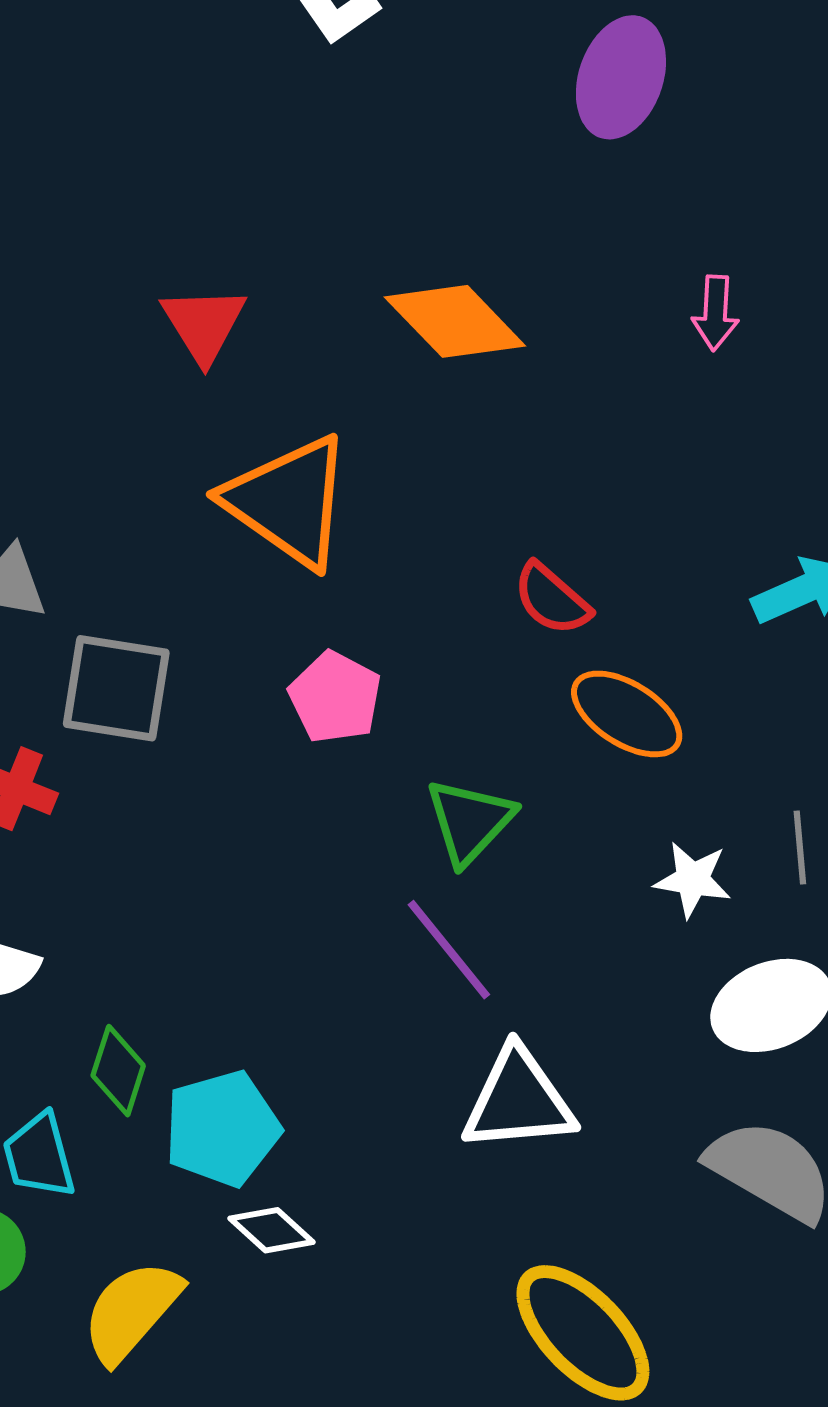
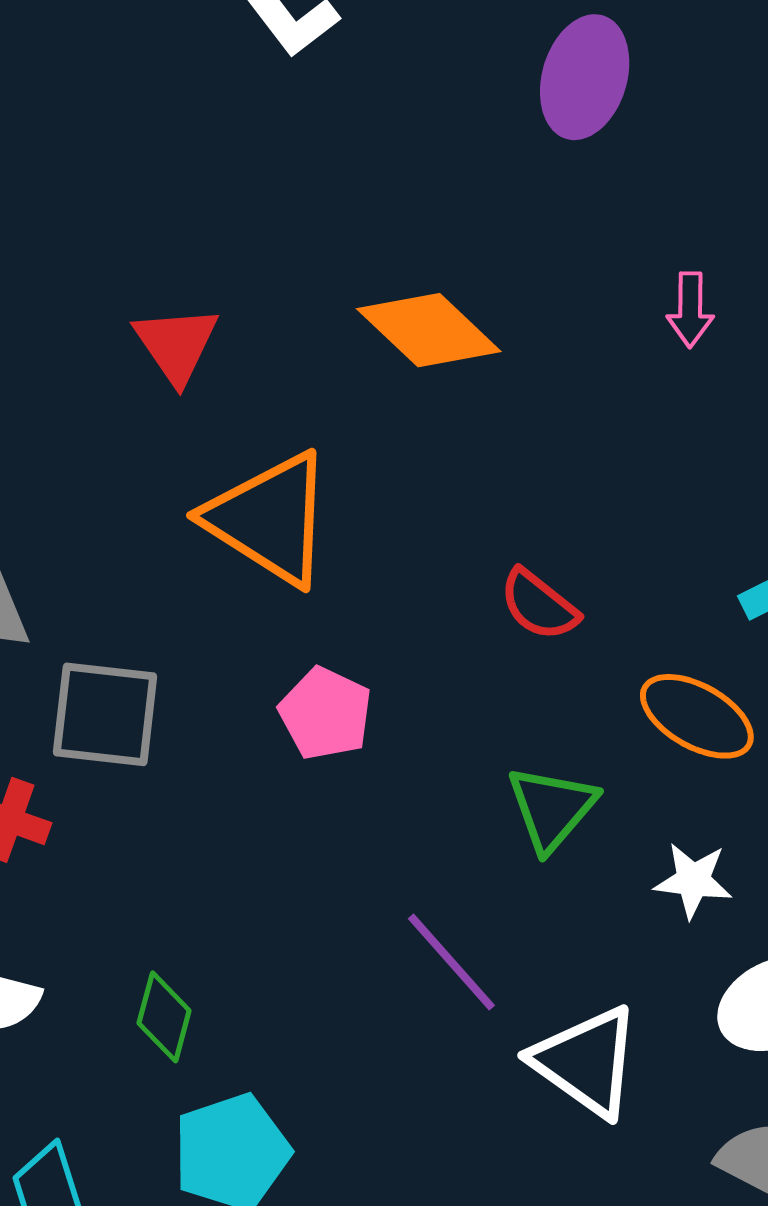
orange ellipse: (627, 714) -> (697, 716), moved
green triangle: (470, 821) -> (552, 808), moved
green diamond: (118, 1071) -> (164, 1017), moved
white triangle: (518, 1100) -> (586, 1061), moved, turned 43

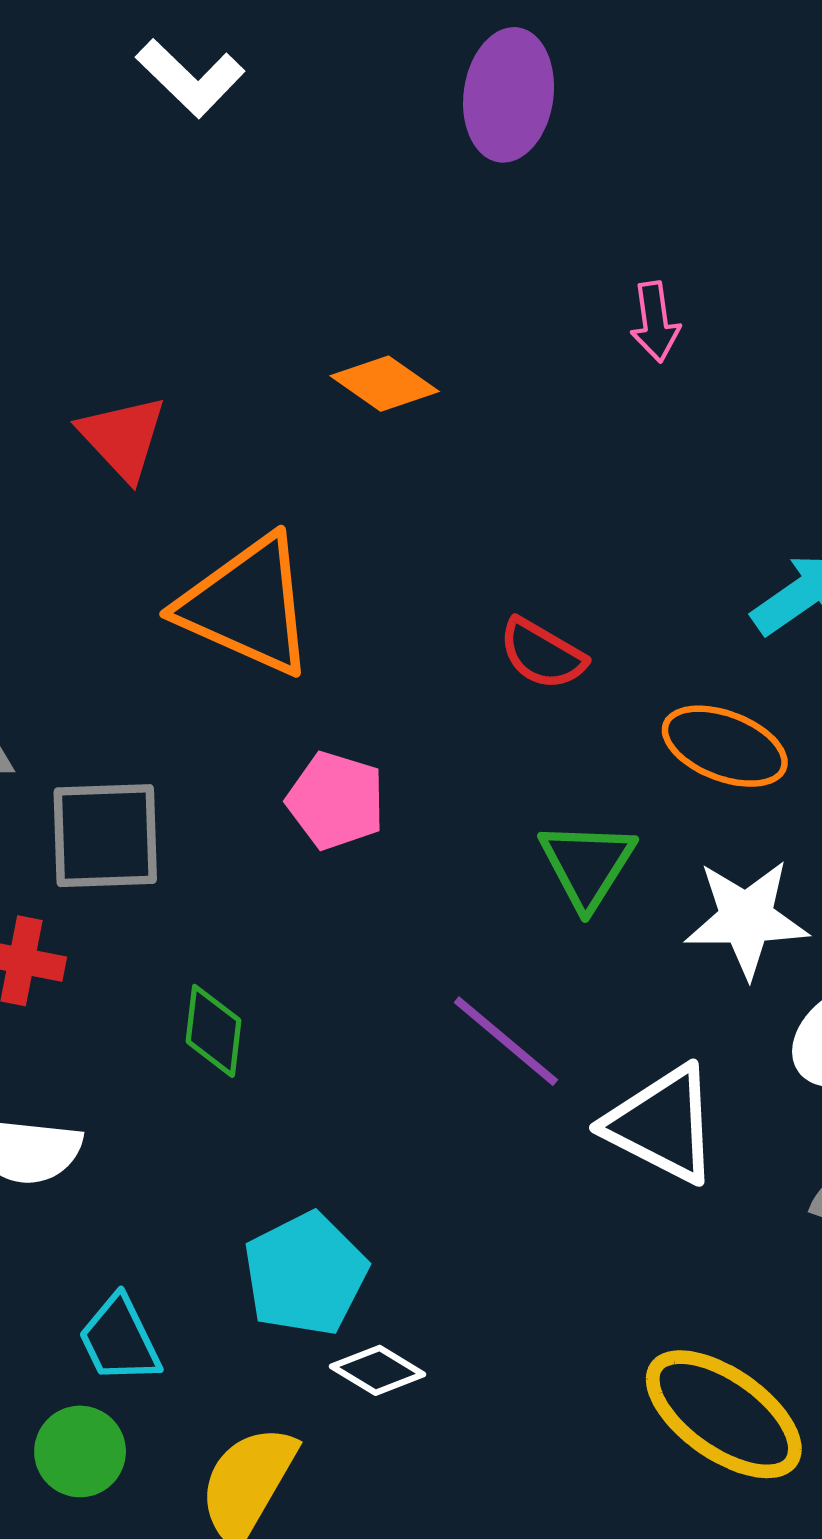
orange diamond: (429, 330) -> (385, 384), size x0.7
white star: (693, 880) -> (746, 918), size x1.5
green diamond: (164, 1017) -> (213, 1031), moved

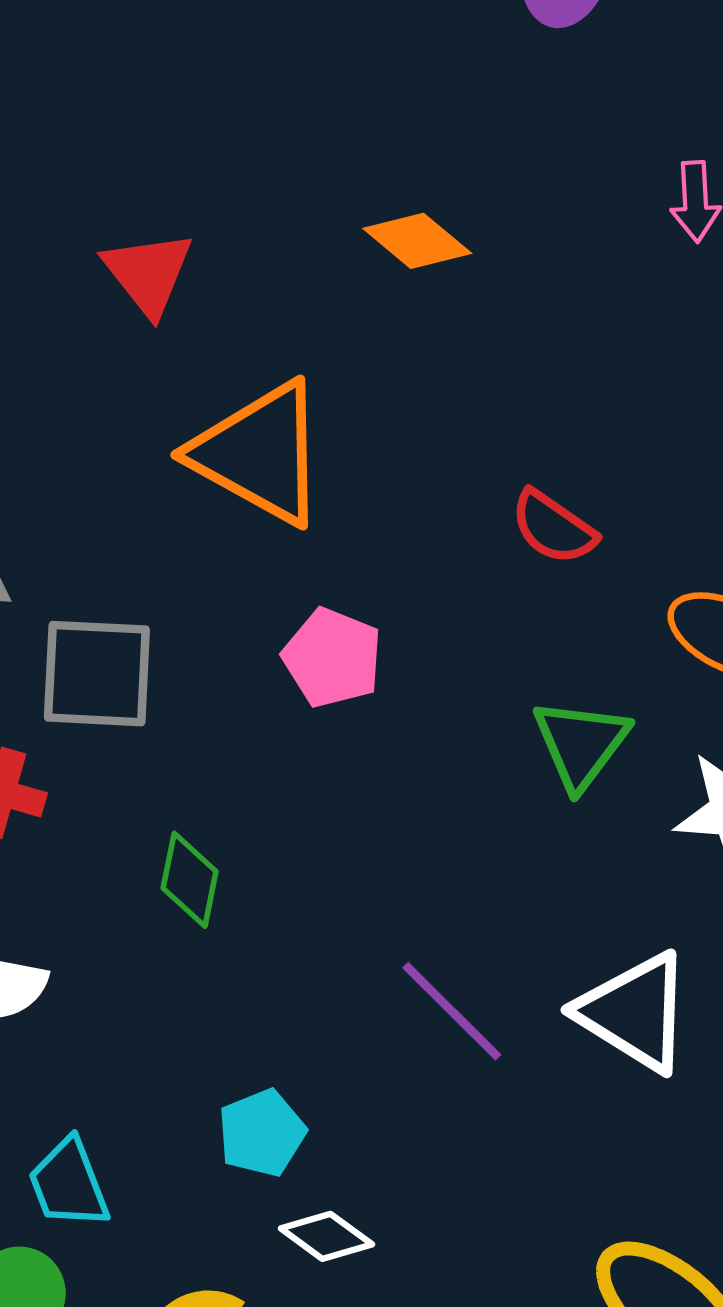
purple line: (506, 1041) -> (452, 1011), moved
cyan pentagon: (305, 1274) -> (262, 1133), size x0.7

